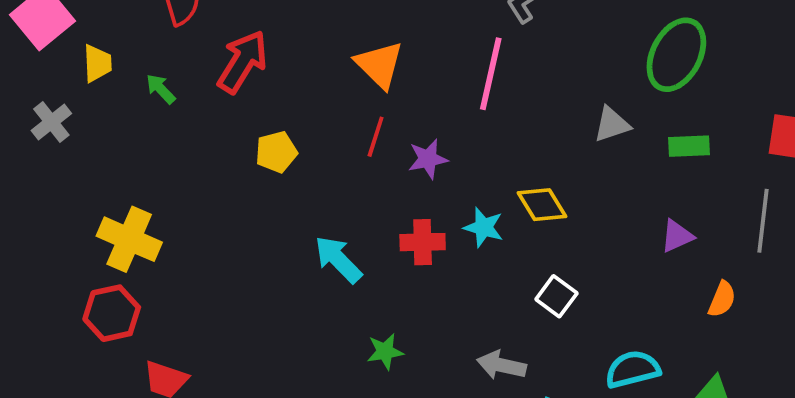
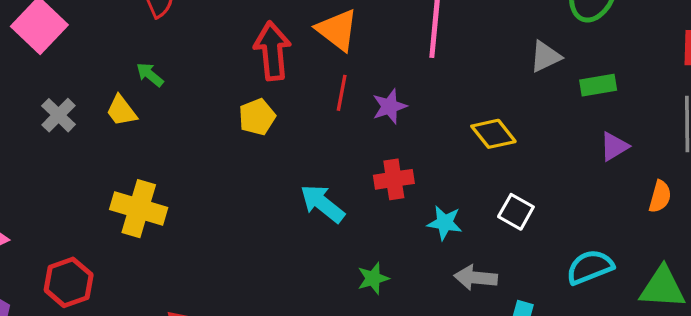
red arrow: (243, 62) -> (272, 51), moved, turned -30
yellow trapezoid: (97, 63) -> (121, 111), moved, turned 152
green rectangle: (689, 146) -> (598, 85), moved
cyan star: (484, 227) -> (445, 223), moved
red hexagon: (112, 313) -> (69, 282), moved

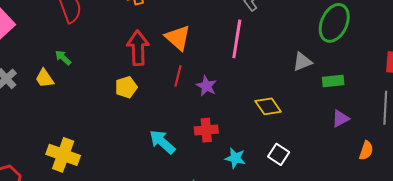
purple star: (389, 106) -> (206, 86), turned -30
yellow cross: (139, 209) -> (63, 155), moved

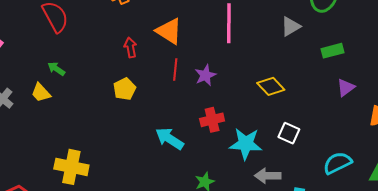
red arrow: (138, 48) -> (130, 47), size x0.6
gray triangle: (302, 62) -> (291, 26), moved
purple star: (206, 86) -> (205, 75), turned 30
cyan star: (235, 158) -> (246, 144), size x1.5

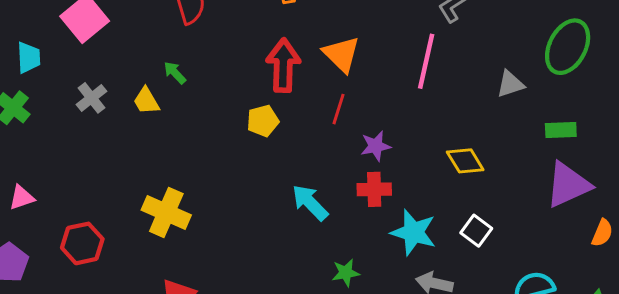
red arrow: (130, 47) -> (283, 65), size x1.8
purple star: (205, 75) -> (376, 146), moved
purple triangle: (346, 88) -> (568, 185), size x1.8

